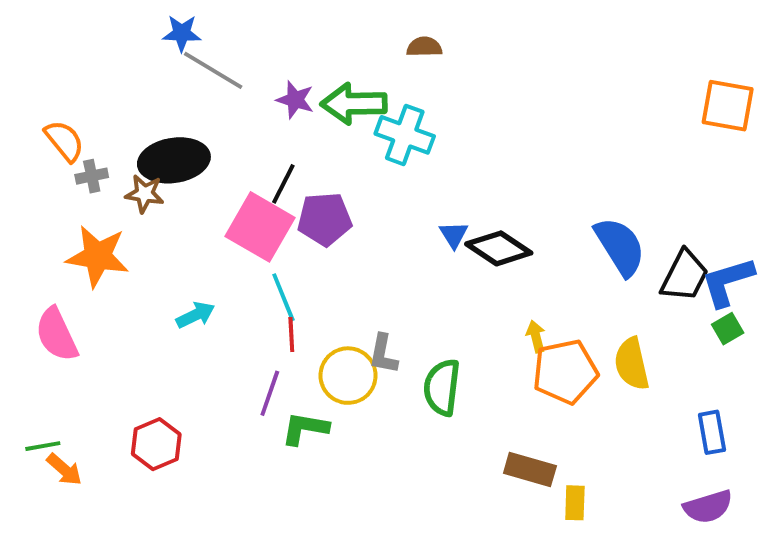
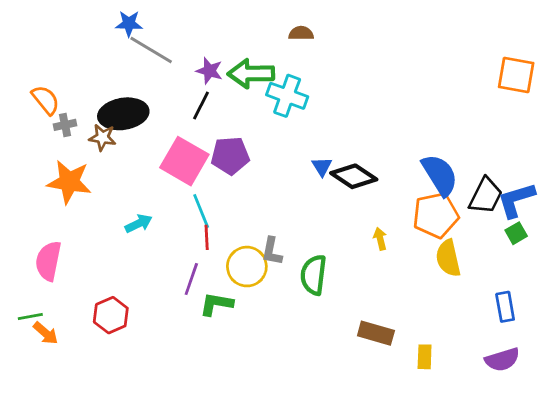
black line: (283, 184) -> (201, 106), moved
pink semicircle: (57, 335) -> (48, 261), moved, turned 36
orange pentagon: (565, 372) -> (436, 215), moved
yellow rectangle: (575, 503) -> (425, 357), moved

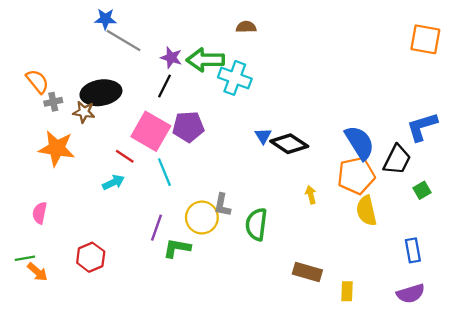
orange square: (516, 75) -> (425, 39), moved
blue L-shape: (516, 200) -> (422, 127), moved
red line: (207, 237) -> (125, 156), moved, turned -54
pink semicircle: (48, 261) -> (40, 213), size x0.7

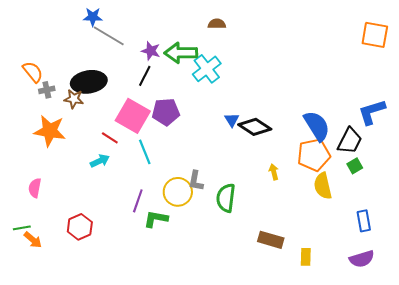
cyan cross: (235, 78) -> (207, 69), turned 32
green square: (422, 190) -> (355, 166), moved

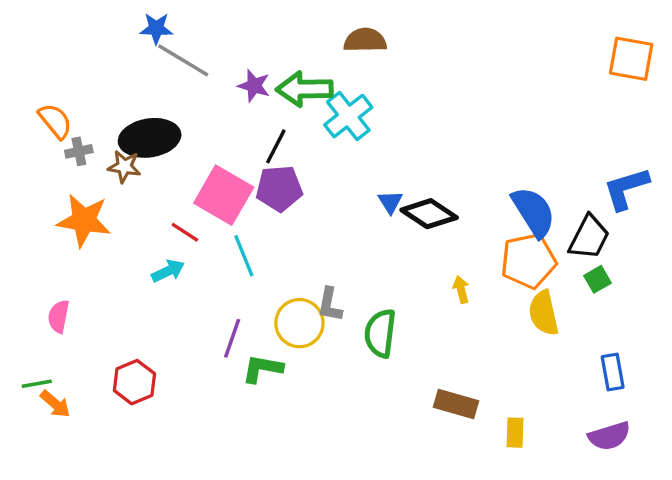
brown semicircle: (217, 24) -> (365, 40), size x1.4
black line: (145, 76) -> (276, 146), moved

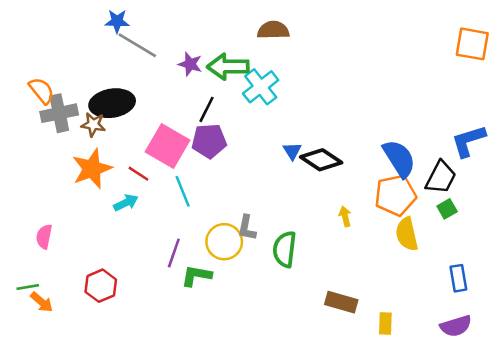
gray cross: (79, 151) -> (59, 113), size x1.8
orange star: (84, 220) -> (92, 169), moved, turned -30

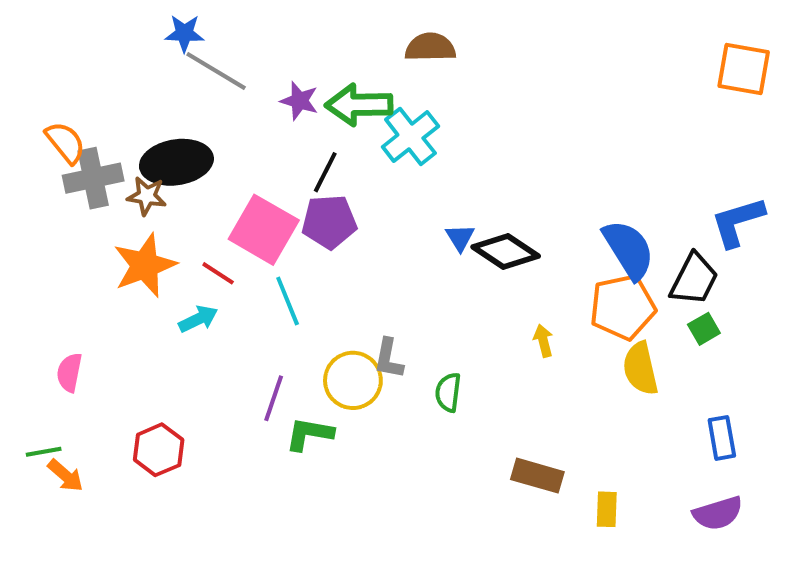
green semicircle: (285, 249) -> (448, 392), size x0.7

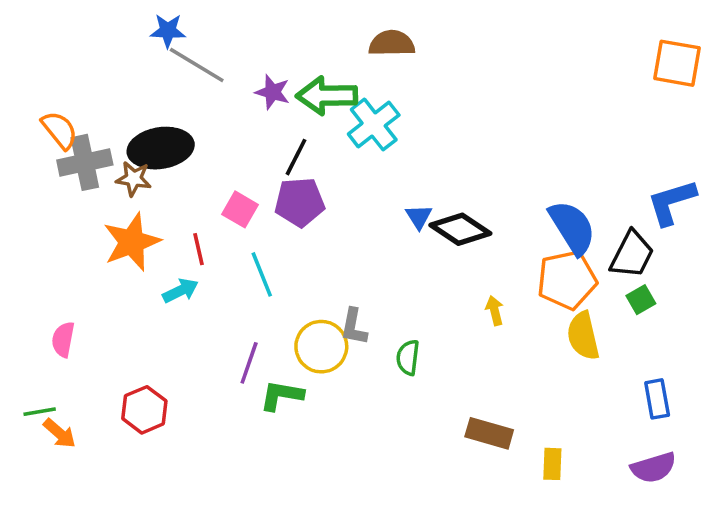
pink square: (264, 230) -> (240, 209), size x0.6
red line: (218, 273) -> (199, 249), turned 44

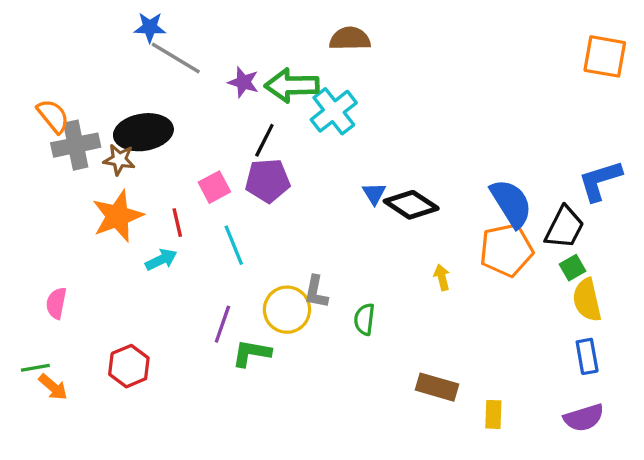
pink square: (240, 209) -> (214, 187), turned 32
yellow semicircle: (583, 336) -> (587, 300), moved

